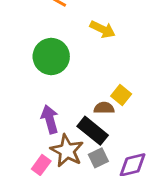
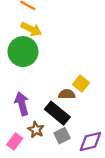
yellow arrow: (103, 29) -> (31, 29), moved
brown star: (67, 151) -> (36, 130), size x0.6

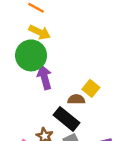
purple arrow: (22, 104) -> (44, 77), moved

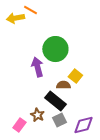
yellow arrow: (40, 32) -> (15, 18), moved, turned 144
green circle: (31, 55) -> (55, 49), moved

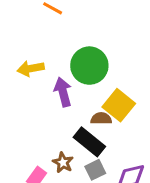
yellow arrow: (15, 18) -> (31, 69), moved
yellow square: (75, 76) -> (119, 105), size x1.5

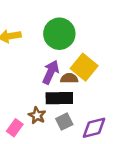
purple arrow: (63, 92) -> (51, 72), moved, turned 40
black rectangle: (89, 142) -> (59, 98), turned -40

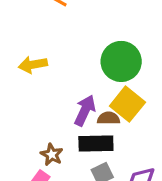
green circle: (59, 34) -> (121, 61), moved
brown star: (37, 115) -> (52, 155), moved

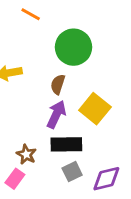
green circle: (121, 61) -> (73, 47), moved
brown semicircle: (109, 118) -> (58, 84), moved, turned -72

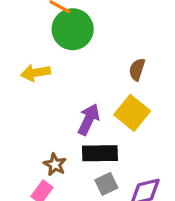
green circle: (73, 47) -> (73, 29), moved
brown semicircle: (58, 84) -> (137, 69), moved

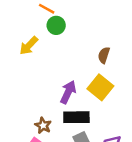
green circle: (73, 29) -> (56, 25), size x0.6
yellow arrow: (36, 73) -> (29, 46), moved, turned -36

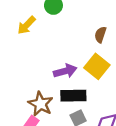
purple arrow: (68, 92) -> (65, 71), turned 50
brown star: (43, 126) -> (41, 104), size x1.5

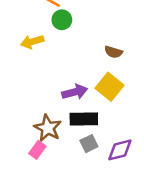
yellow arrow: (26, 25) -> (32, 42), turned 30
brown semicircle: (100, 35) -> (113, 52), turned -91

